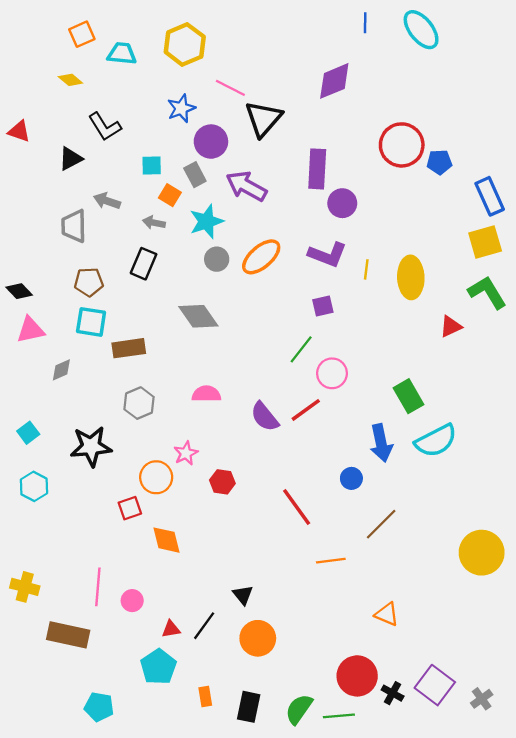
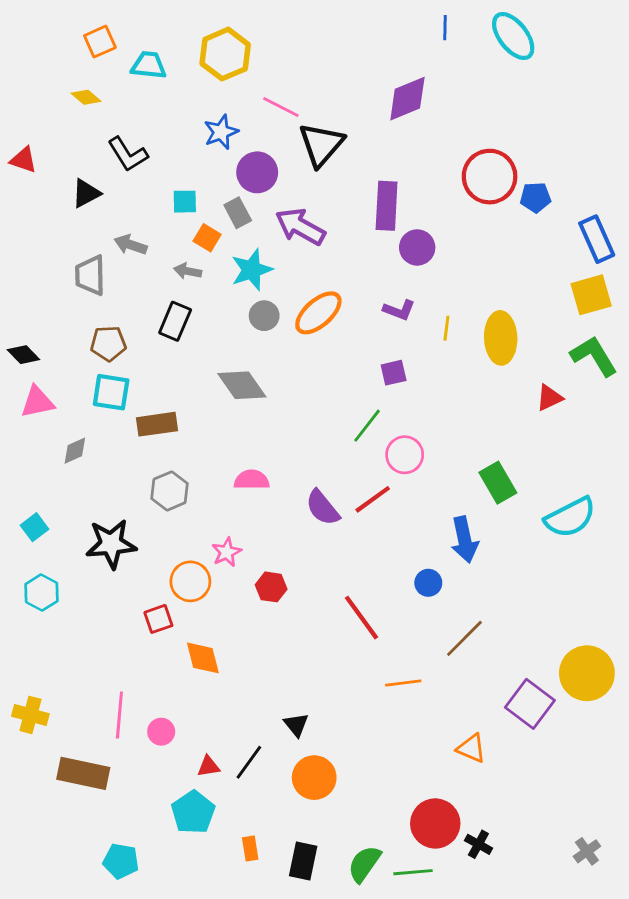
purple L-shape: (327, 255) -> (399, 310), size x0.7
cyan semicircle: (436, 441) -> (570, 517), moved
purple square: (435, 685) -> (530, 704), moved

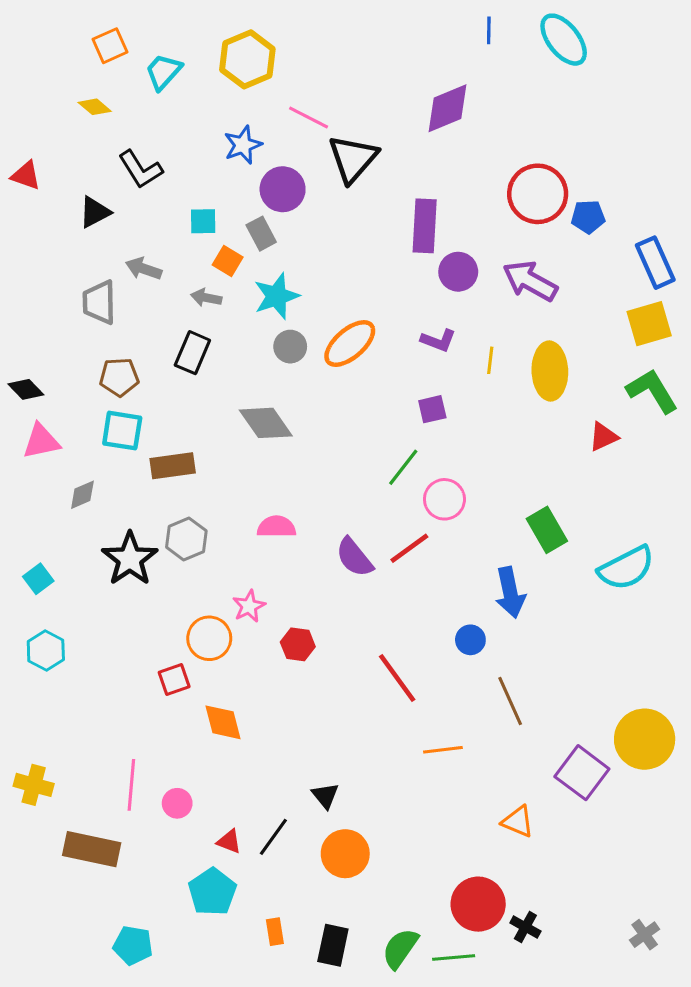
cyan trapezoid: (149, 65) -> (163, 72), turned -54
purple arrow: (300, 227) -> (530, 281), moved
black star: (111, 544) -> (130, 559), moved, turned -30
brown line: (464, 638) -> (510, 701), turned -69
red triangle: (208, 766) -> (229, 841), turned 30

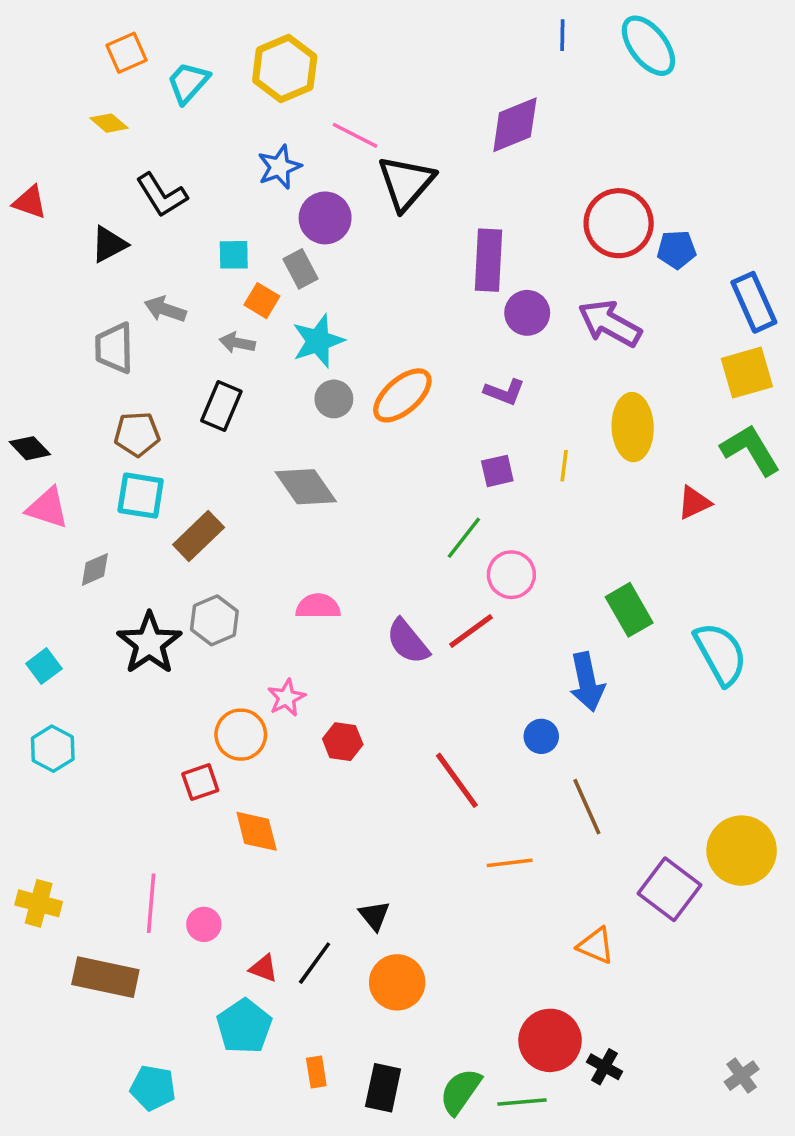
yellow line: (490, 360) -> (564, 466), moved
pink triangle: (41, 441) -> (47, 508), turned 30
brown rectangle: (173, 466) -> (199, 536), turned -36
cyan semicircle: (626, 568) -> (721, 654), turned -92

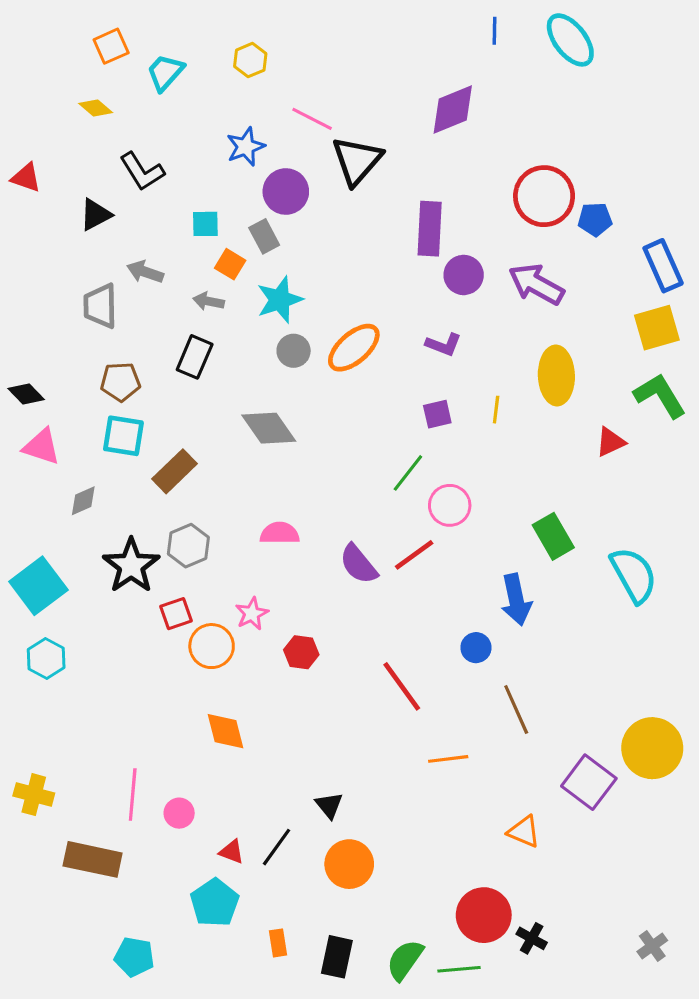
yellow hexagon: (285, 69) -> (250, 60), size x0.6
cyan square: (44, 666) -> (38, 586), size x1.8
red square: (200, 782) -> (176, 614), moved

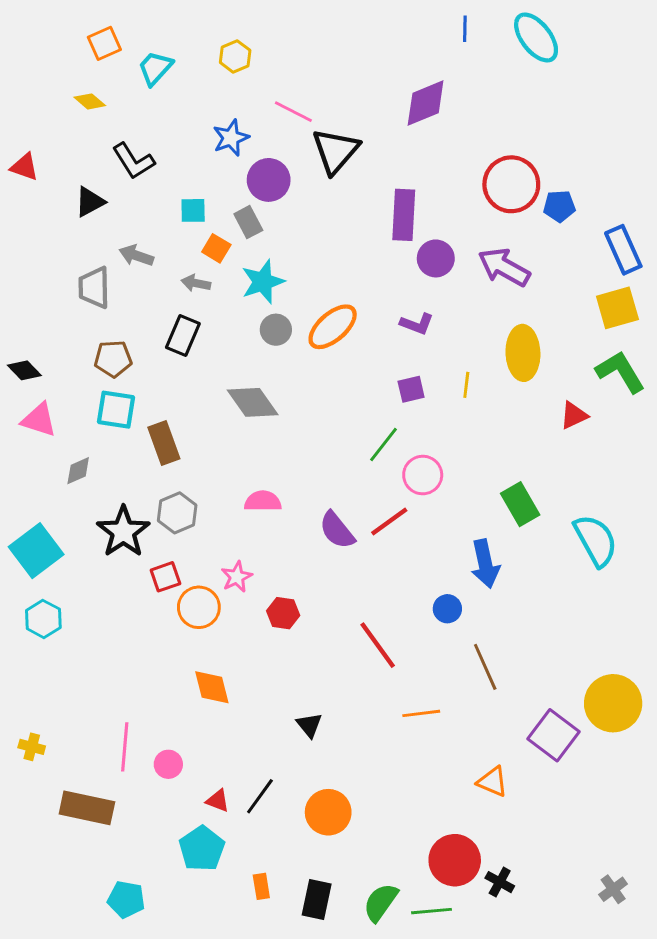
brown rectangle: (174, 471) -> (164, 443), turned -66
yellow cross: (34, 795) -> (32, 747), size x0.7
black triangle: (329, 805) -> (309, 725), moved

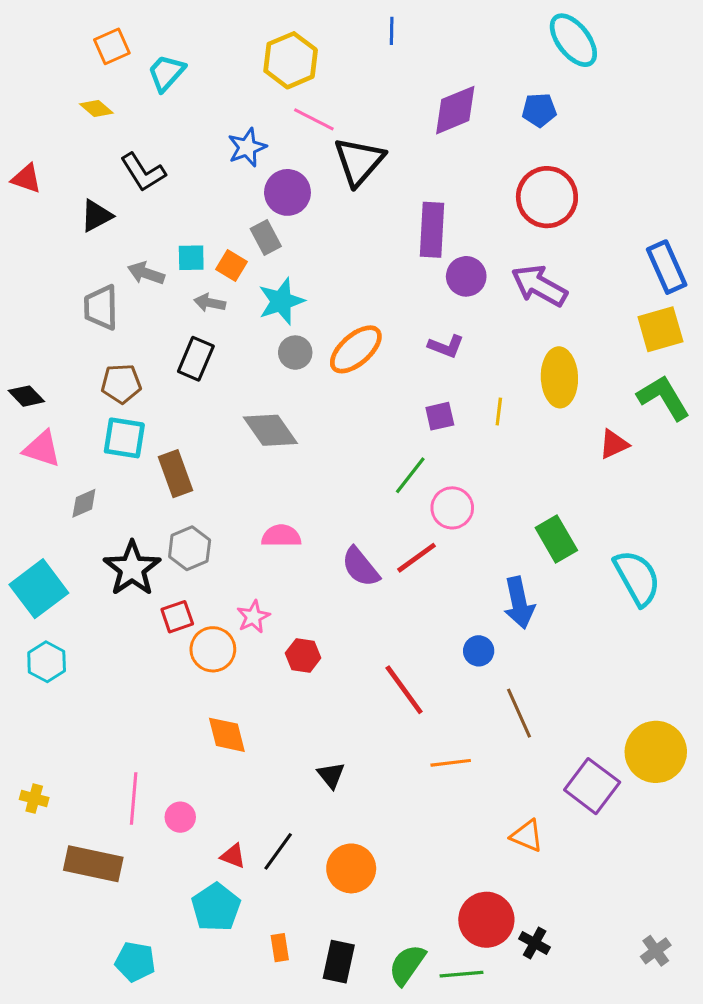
blue line: (465, 29) -> (392, 31), moved
yellow hexagon: (235, 56) -> (291, 60), moved, size x1.6
blue pentagon: (559, 206) -> (539, 110), moved
cyan square: (193, 210) -> (191, 258), moved

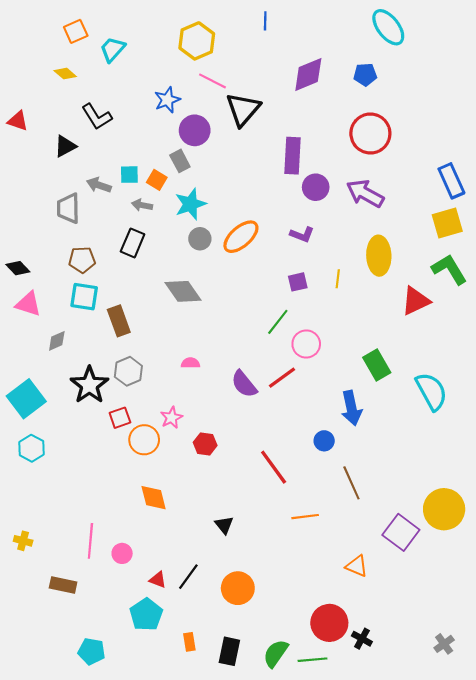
red triangle: (614, 444) -> (416, 301), size x1.4
pink semicircle: (281, 536) -> (190, 363), size x0.7
brown rectangle: (93, 864) -> (63, 585), size x0.7

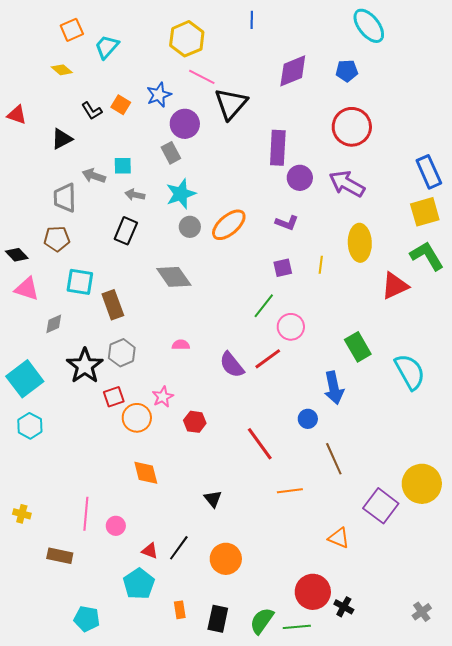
black L-shape: (97, 117) -> (92, 111), size x0.7
orange square: (157, 180) -> (121, 105), moved
brown pentagon: (82, 260) -> (57, 239), moved

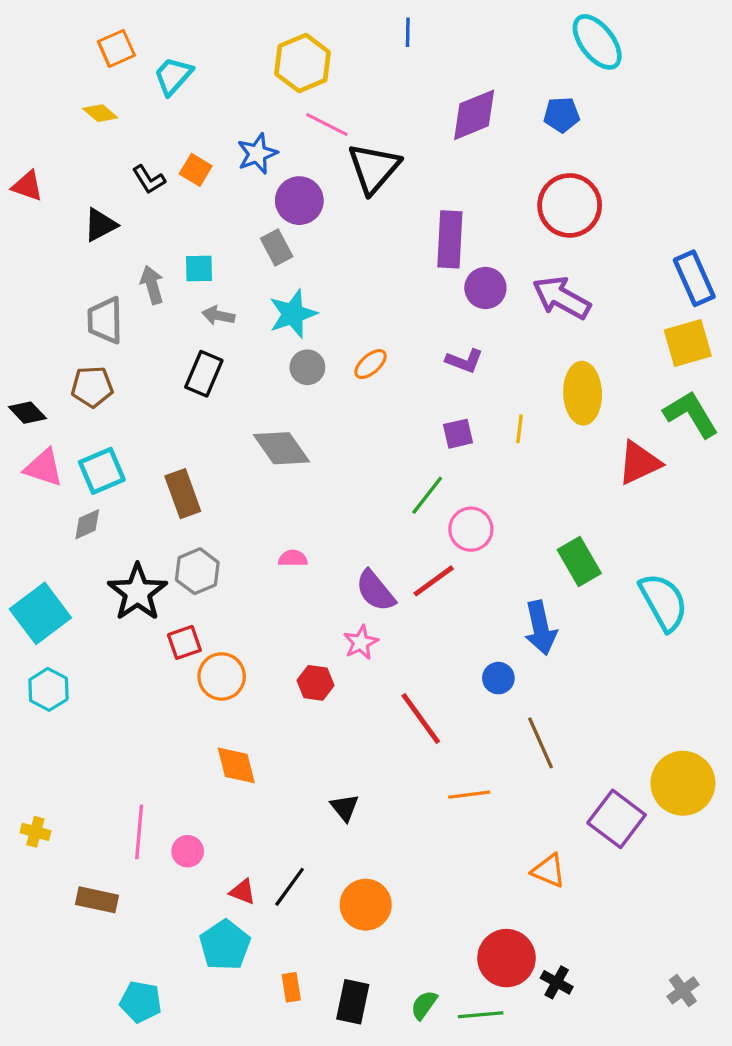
gray arrow: (94, 176) -> (152, 285), turned 55
orange ellipse: (229, 225) -> (371, 364), size x0.6
cyan square: (80, 282) -> (102, 471), moved, turned -32
pink star: (163, 397) -> (361, 642), moved
green semicircle: (262, 621) -> (424, 1005), size x0.7

